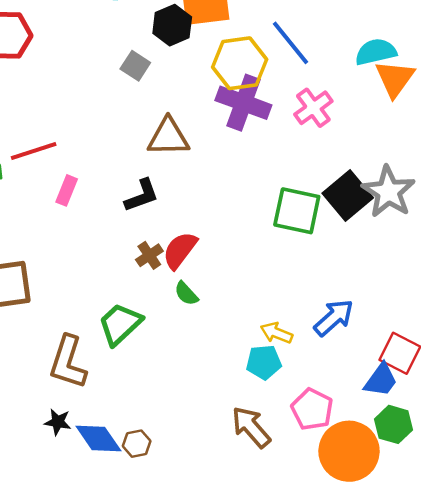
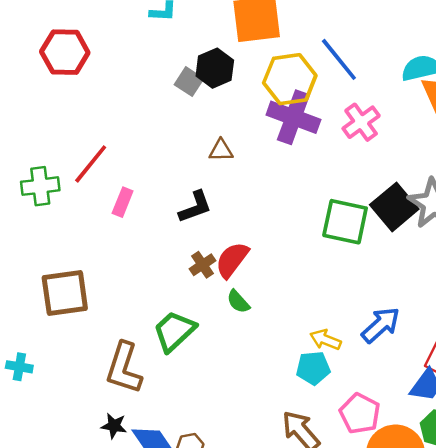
black hexagon: (172, 25) -> (215, 68), moved
brown triangle: (168, 137) -> (221, 150), size x0.6
red line: (34, 151) -> (91, 164), turned -33

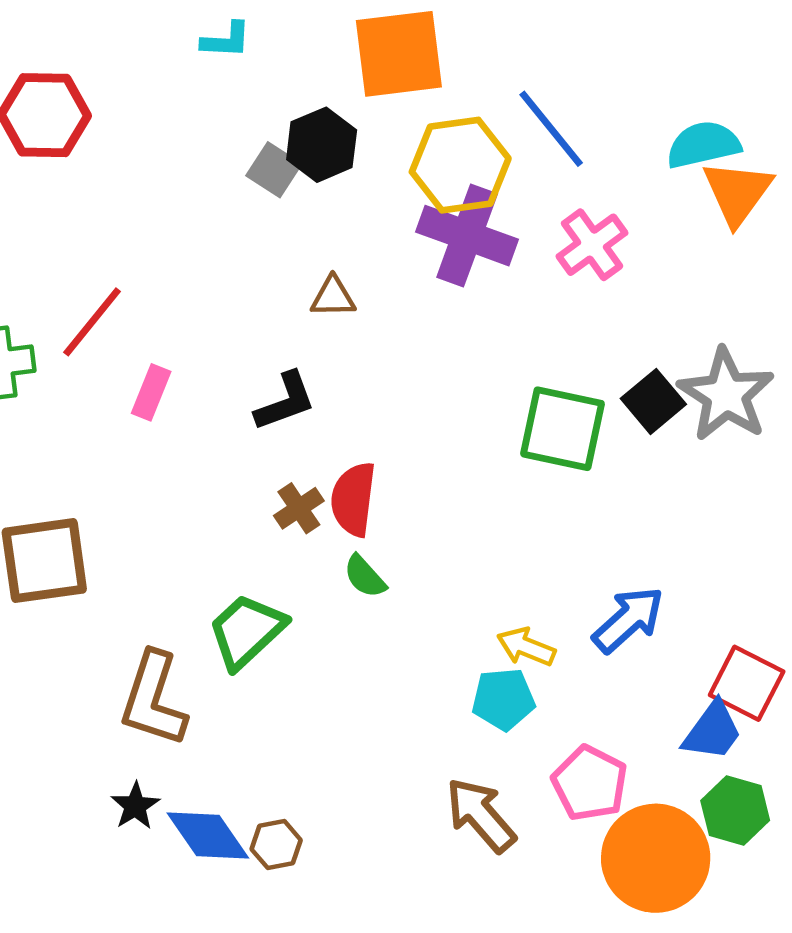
black square: (394, 207) -> (653, 401), size x0.7
red semicircle: (232, 260) -> (353, 499), turned -30
black star: (114, 426) -> (135, 806), turned 30

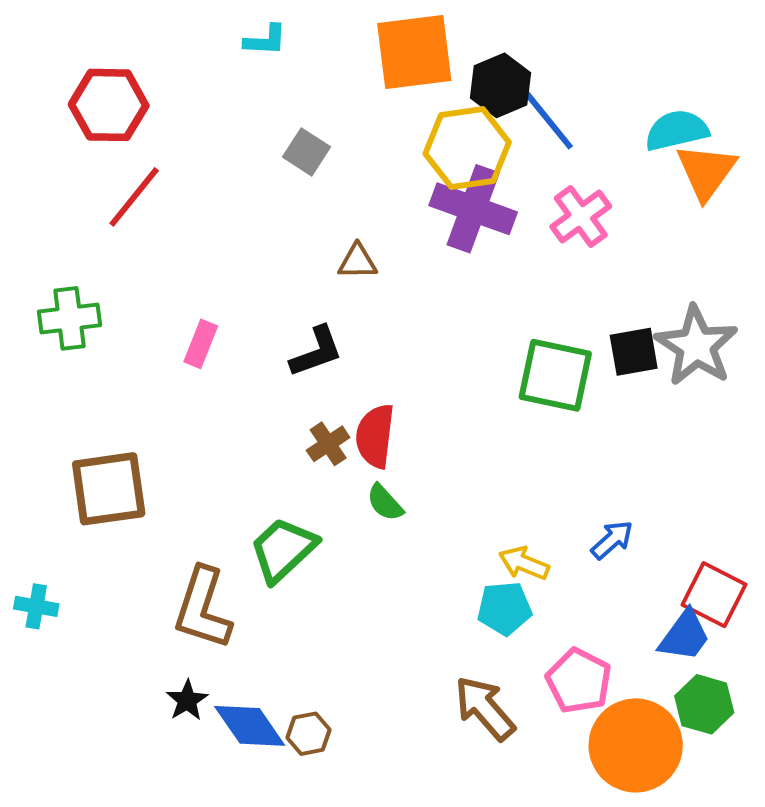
black hexagon: (322, 145) -> (500, 85), moved
red line: (92, 322) -> (134, 197), moved
black square: (653, 401) -> (634, 352), turned 30
blue arrow: (628, 620) -> (612, 540), size x0.7

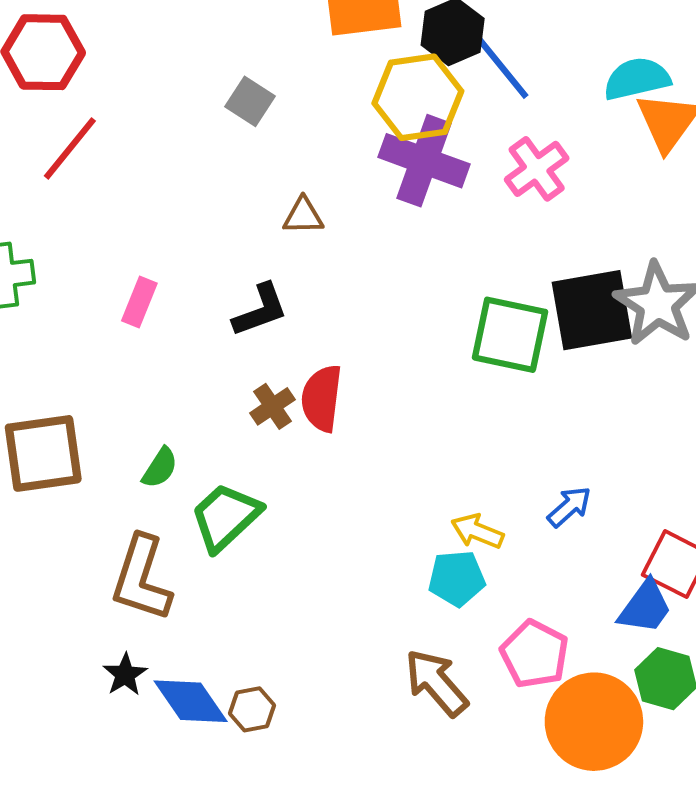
black square: (634, 352) -> (592, 310), size x1.6
green semicircle: (385, 503) -> (160, 468), moved, turned -105

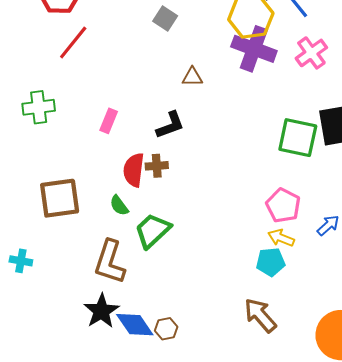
red semicircle: (322, 398) -> (134, 170), moved
brown cross: (272, 406) -> (157, 166), moved, turned 30
green semicircle: (160, 468) -> (119, 206), turned 110
pink pentagon: (535, 654) -> (283, 206), moved
black star: (125, 675) -> (101, 311), size x1.6

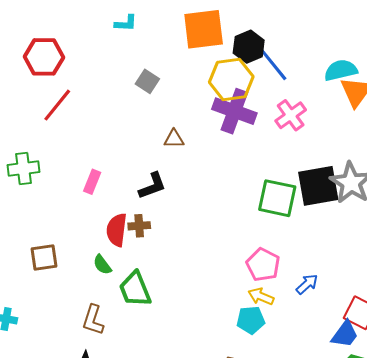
brown square: (60, 198) -> (44, 258), size x0.7
green trapezoid: (153, 231) -> (135, 289), turned -69
brown L-shape: (110, 262) -> (93, 320), size x0.7

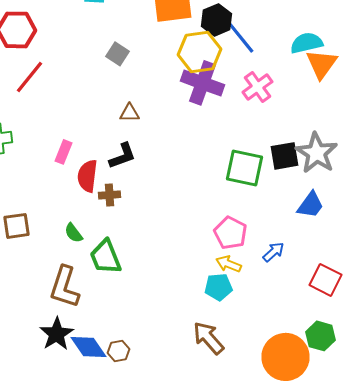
brown triangle: (174, 139) -> (130, 113), moved
black square: (318, 186) -> (284, 156), size x0.7
red semicircle: (117, 230) -> (88, 176), moved
brown L-shape: (93, 320) -> (64, 287), size x1.4
blue trapezoid: (345, 334) -> (310, 205), moved

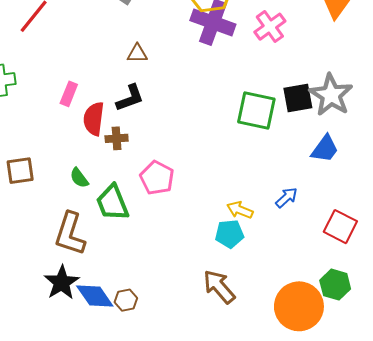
pink pentagon: (230, 233) -> (157, 178), moved

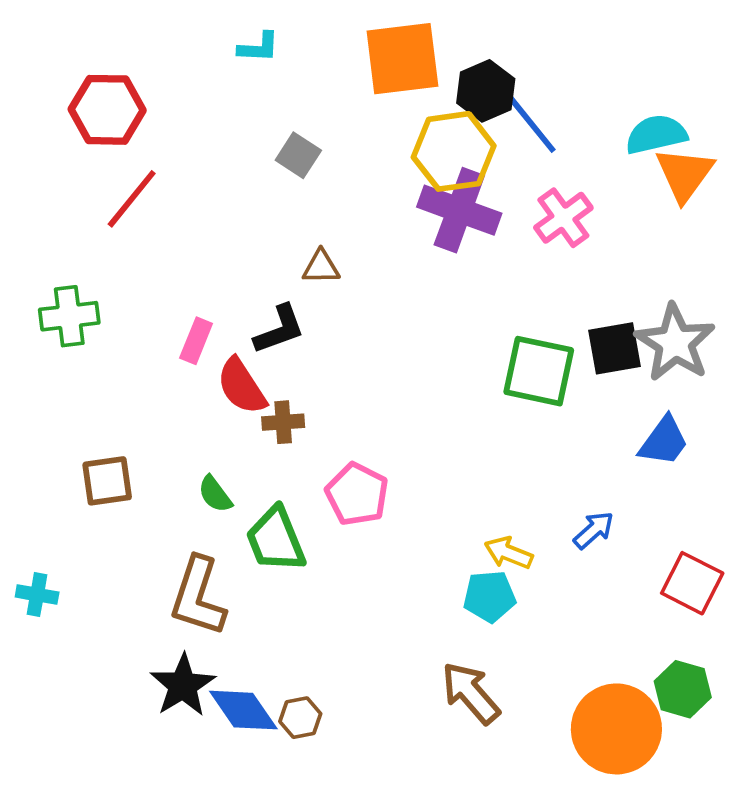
black L-shape: (130, 98) -> (279, 329), moved
red semicircle: (94, 119) -> (242, 386), turned -40

